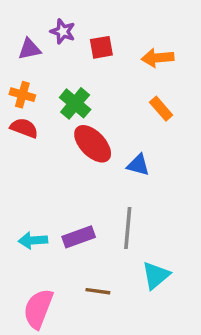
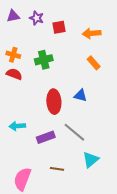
purple triangle: (29, 49) -> (13, 16), moved
green cross: (75, 103) -> (44, 60), turned 36
red ellipse: (93, 144) -> (54, 102), moved, turned 40
gray line: (128, 228) -> (74, 132), turned -55
cyan arrow: (33, 240) -> (17, 126), moved

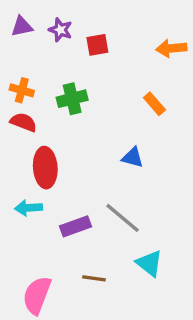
orange arrow: (92, 33) -> (171, 48), moved
red ellipse: (54, 102) -> (45, 168), moved
cyan triangle: (91, 160) -> (149, 263), turned -42

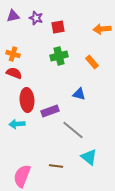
green cross: (72, 99) -> (59, 56), moved
purple rectangle: (76, 226) -> (50, 111), moved

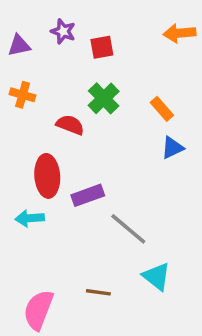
purple triangle: (13, 16) -> (19, 45), moved
orange arrow: (102, 29) -> (179, 33), moved
green cross: (59, 56) -> (104, 98), turned -30
red semicircle: (14, 73) -> (70, 125), moved
blue triangle: (79, 94) -> (172, 148), moved, turned -40

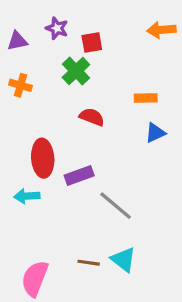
green cross: (104, 98) -> (76, 71), moved
orange rectangle: (162, 109) -> (146, 98), turned -50
red semicircle: (70, 125) -> (92, 117), moved
cyan triangle: (157, 276) -> (123, 259), moved

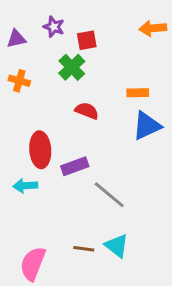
blue triangle: (155, 133) -> (147, 126), size x1.5

